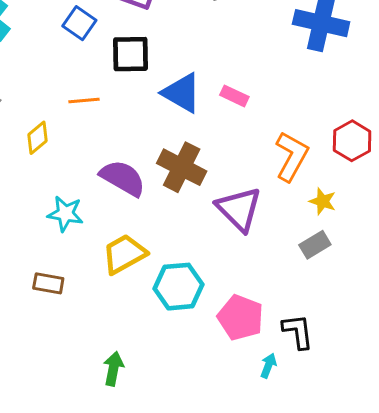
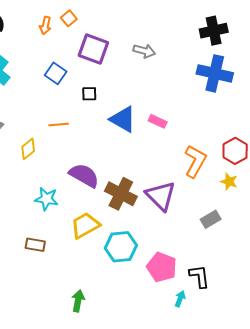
black square: (130, 54) -> (89, 94), size x0.6
brown cross: (182, 167) -> (121, 194), moved
yellow star: (323, 201) -> (229, 182), moved

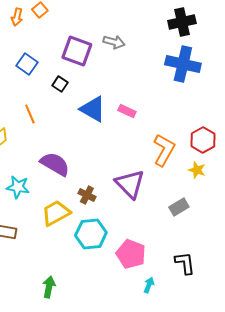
purple square: (93, 49) -> (77, 51), moved
black square: (89, 94) -> (60, 84), turned 35
orange line: (59, 124) -> (30, 114), turned 72
brown cross: (121, 194) -> (87, 195), moved, size x0.6
black L-shape: (199, 276) -> (185, 263), moved

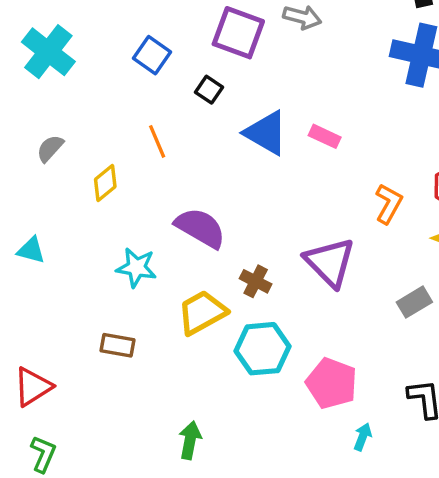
orange L-shape: (164, 150) -> (389, 204), size x0.7

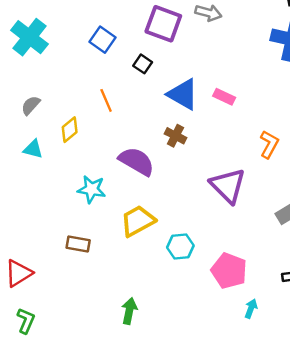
cyan triangle: (31, 250) -> (33, 149), moved
brown cross: (256, 281) -> (175, 136), moved
cyan hexagon: (263, 349) -> (180, 246), size x0.7

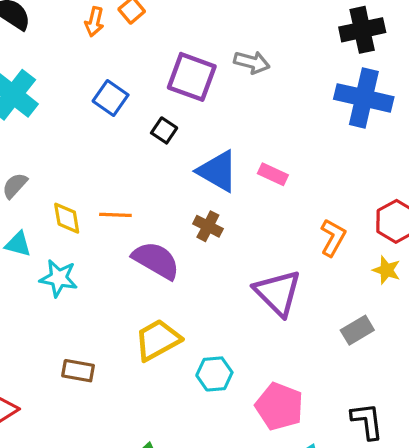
orange line: (106, 100) -> (115, 215), moved, turned -65
yellow diamond: (70, 130) -> (67, 218), turned -60
cyan star: (92, 189) -> (59, 278), moved

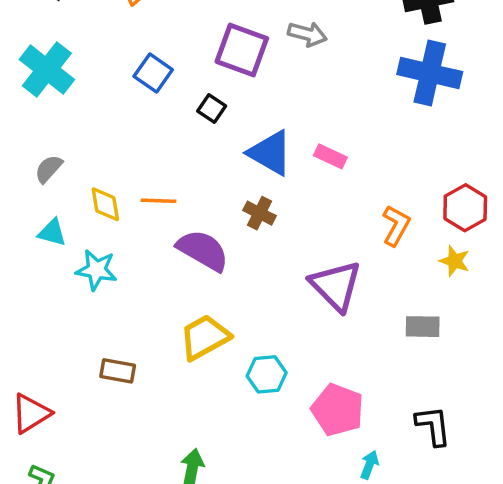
gray rectangle: (357, 330) -> (423, 327), turned 32

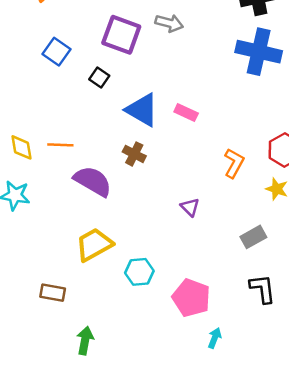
purple triangle: (336, 286) -> (190, 207), size x0.5
gray rectangle: (423, 327) -> (253, 237), turned -30
brown rectangle: (118, 371) -> (53, 293), moved
black L-shape: (433, 426) -> (263, 289), moved

